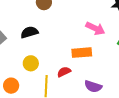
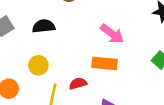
pink arrow: (95, 28) -> (112, 34), moved

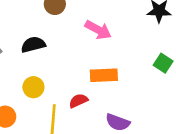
pink arrow: (112, 34) -> (98, 30), moved

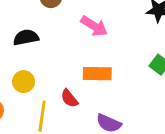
red semicircle: (78, 101) -> (69, 98), turned -108

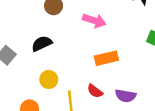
red semicircle: (69, 98) -> (95, 91), moved

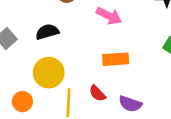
yellow circle: (49, 79) -> (49, 73), size x1.5

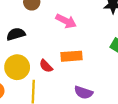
red semicircle: (97, 93) -> (46, 66), moved

